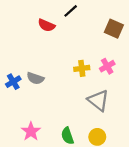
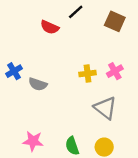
brown square: (114, 29) -> (115, 21), moved
blue cross: (13, 82) -> (14, 71), moved
pink star: (31, 131) -> (33, 141), turned -30

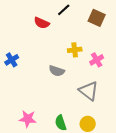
yellow cross: (88, 74) -> (75, 50), moved
gray semicircle: (38, 84) -> (57, 71), moved

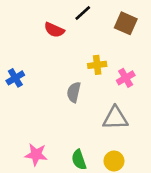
gray semicircle: (57, 71) -> (74, 92), turned 84
gray triangle: (89, 91) -> (115, 118), turned -40

